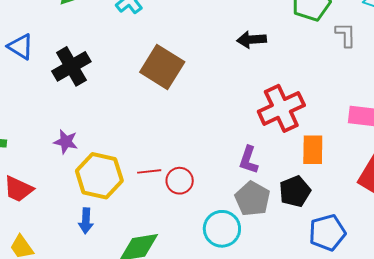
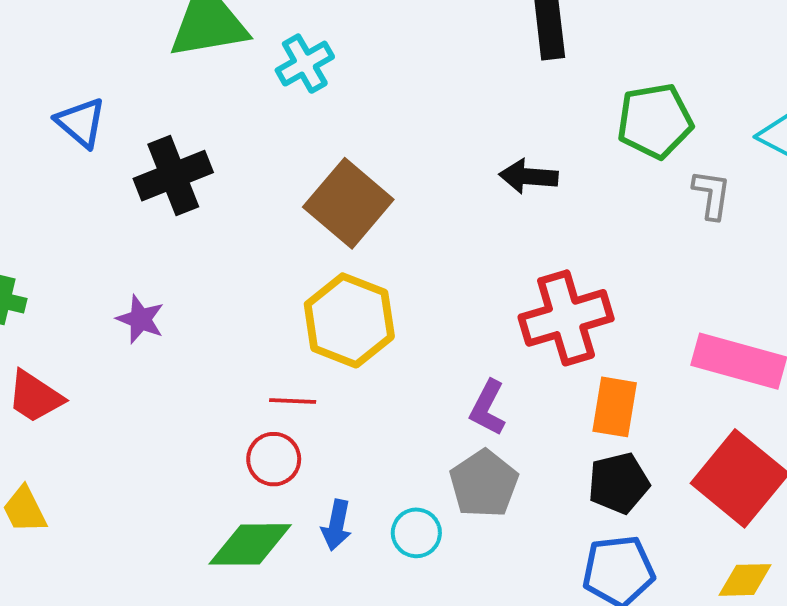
yellow hexagon: (99, 176) -> (349, 320), moved
red circle: (180, 181) -> (274, 459), moved
black pentagon: (295, 191) -> (619, 483), moved
blue arrow: (86, 221) -> (336, 525), moved
cyan circle: (222, 229) -> (416, 533), size x0.7

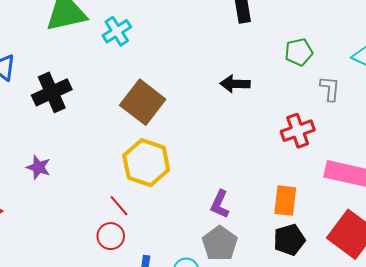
green pentagon: (655, 121) -> (299, 52), size x0.7
red cross: (566, 318) -> (298, 131), moved, size x0.7
red line: (293, 401) -> (119, 206), turned 50

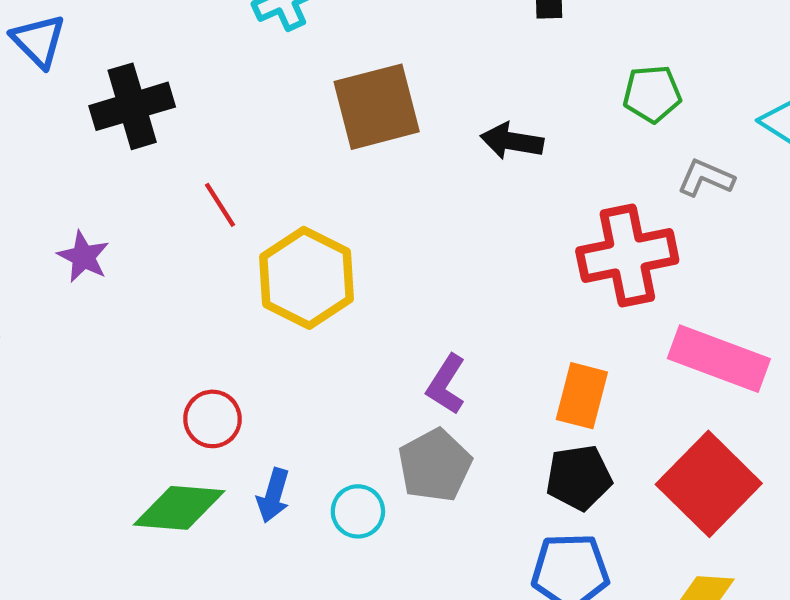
gray L-shape: (330, 89) -> (706, 178), turned -80
brown square: (143, 102) -> (377, 107), moved, turned 30
red cross: (298, 131) -> (627, 255), size x1.4
red line: (119, 206) -> (220, 205), moved

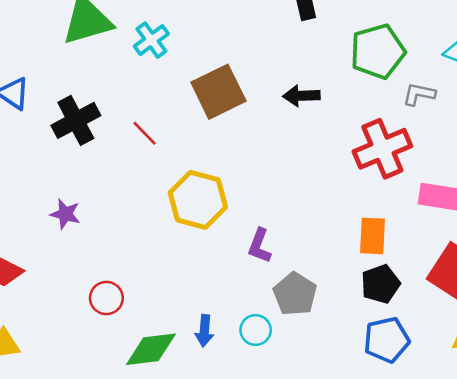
green pentagon: (652, 94) -> (378, 52), size x1.6
red line: (220, 205) -> (145, 133), moved
purple L-shape: (446, 384) -> (259, 246), moved
red circle: (212, 419) -> (106, 298), moved

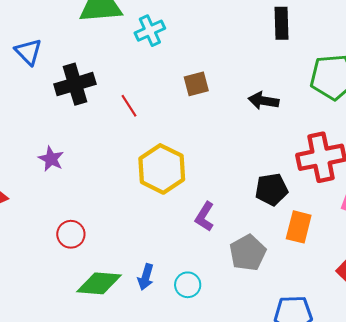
brown square: (218, 92) -> (196, 84), size x0.6
black pentagon: (380, 284) -> (271, 189), moved
gray pentagon: (295, 294) -> (248, 253), moved

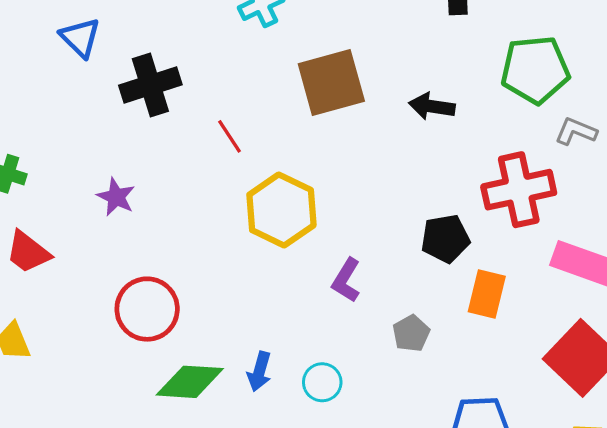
brown square: (196, 84) -> (331, 82), size x1.8
red line: (129, 106) -> (229, 136), moved
red circle: (71, 234) -> (147, 309), size x1.5
gray pentagon: (248, 253) -> (411, 333), size x0.7

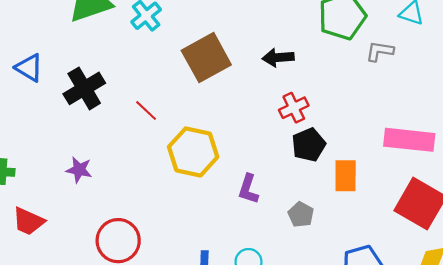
red cross: (519, 190) -> (294, 108), moved, size x0.6

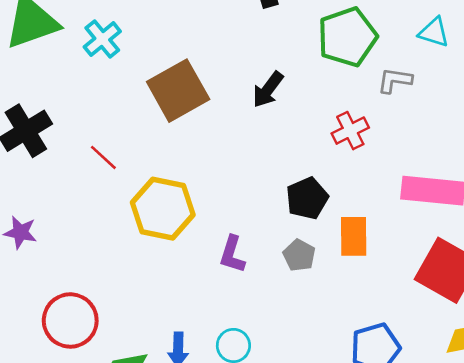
black arrow: (278, 58) -> (268, 90), turned -48
red cross: (294, 108) -> (350, 131), moved
gray pentagon: (301, 214) -> (299, 255), moved

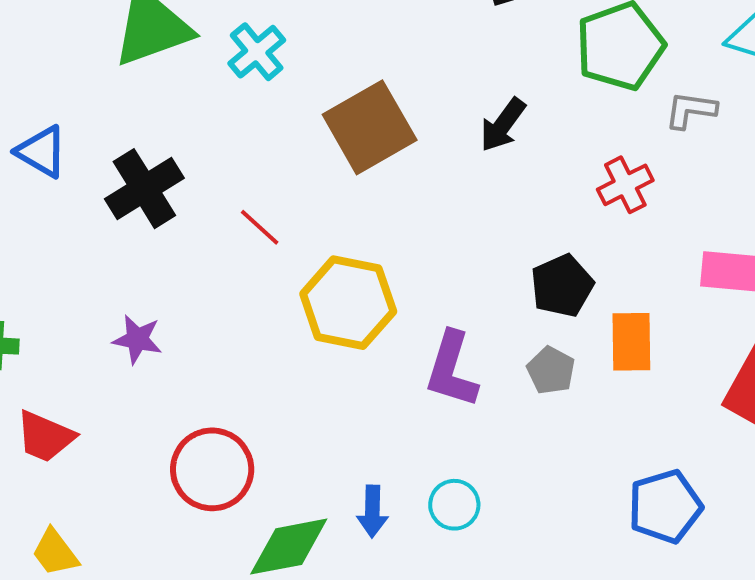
purple L-shape: (232, 254) -> (452, 370), size x1.4

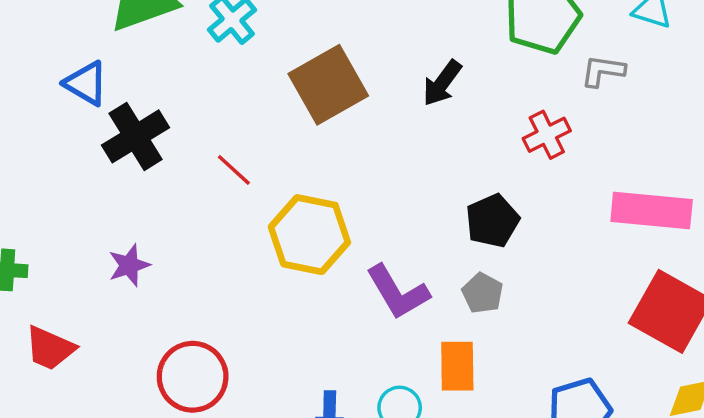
blue triangle: (42, 152) -> (86, 83), moved
purple star: (137, 339) -> (129, 265), turned -30
orange rectangle: (631, 342) -> (457, 366), moved
purple L-shape: (452, 370) -> (398, 292), turned -48

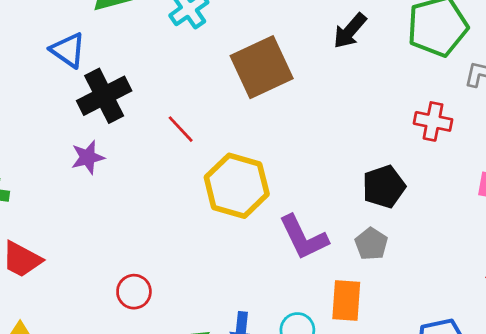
black arrow: (442, 83) -> (350, 31), moved
red cross: (547, 135) -> (433, 121), turned 33
purple star: (129, 265) -> (88, 157), moved
red circle: (193, 377) -> (134, 292), size x0.6

